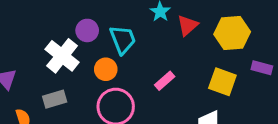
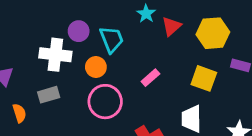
white cross: (62, 56) -> (55, 55), turned -32

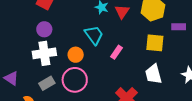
purple circle: (79, 31) -> (44, 29), moved
cyan trapezoid: (112, 39) -> (94, 35), moved
pink circle: (105, 102) -> (75, 80), moved

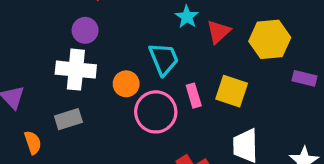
yellow square: (155, 43) -> (232, 91), moved
pink rectangle: (117, 52) -> (194, 96), turned -64
pink circle: (75, 80) -> (156, 112), moved

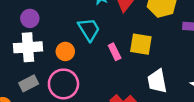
pink circle: (156, 112) -> (63, 84), moved

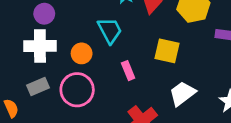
pink rectangle: (115, 52) -> (128, 71), moved
white trapezoid: (157, 81) -> (182, 94), turned 60

